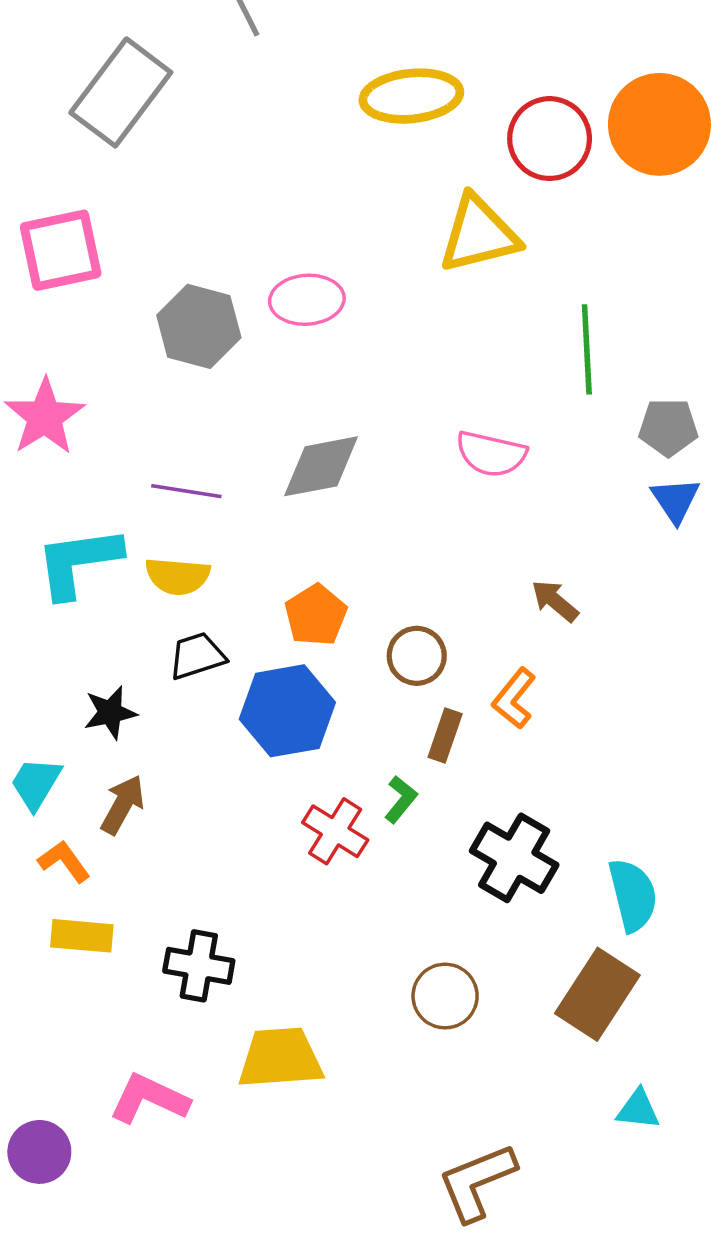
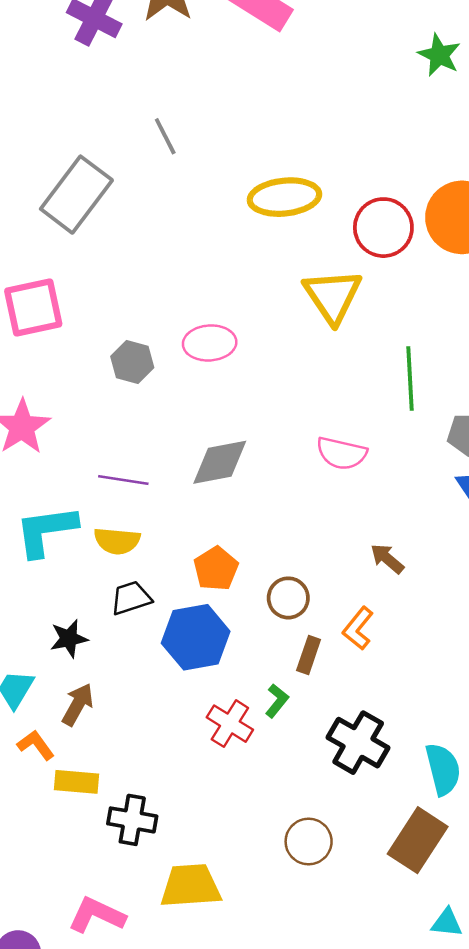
yellow triangle: (479, 234) -> (333, 296), turned -50
gray hexagon: (199, 326) -> (132, 362), size x0.7
yellow rectangle: (82, 936) -> (76, 782), moved

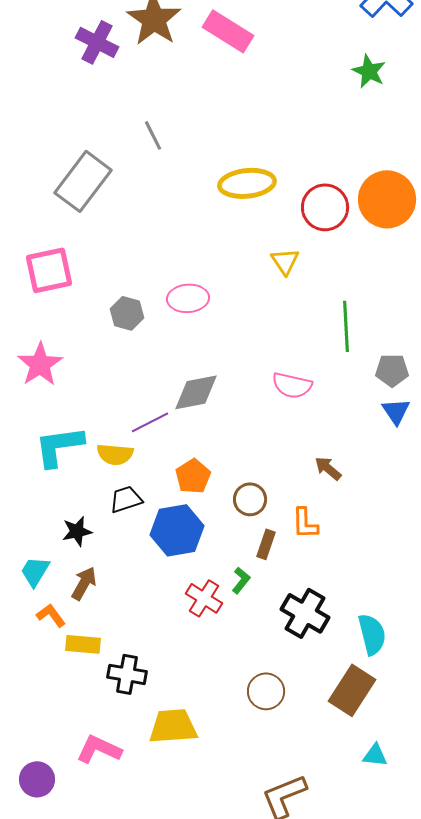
yellow triangle: (333, 296) -> (285, 261), size x0.6
purple line: (123, 480) -> (150, 422), moved, turned -36
orange L-shape: (358, 628) -> (305, 523), turned -40

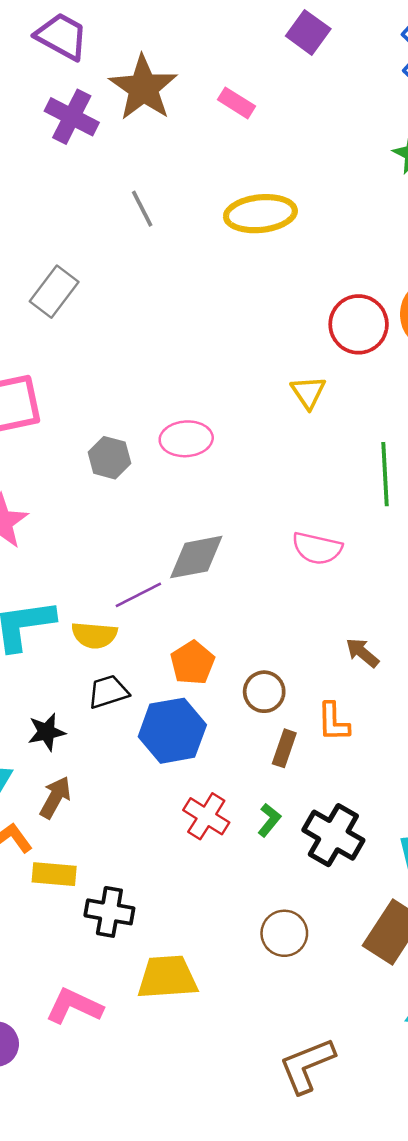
pink rectangle: (228, 31) -> (237, 103), size x0.6
gray line: (153, 135) -> (142, 209), moved
gray rectangle: (83, 181) -> (54, 292), size x0.7
yellow ellipse: (247, 183) -> (260, 214), moved
green L-shape: (241, 580) -> (269, 820), moved

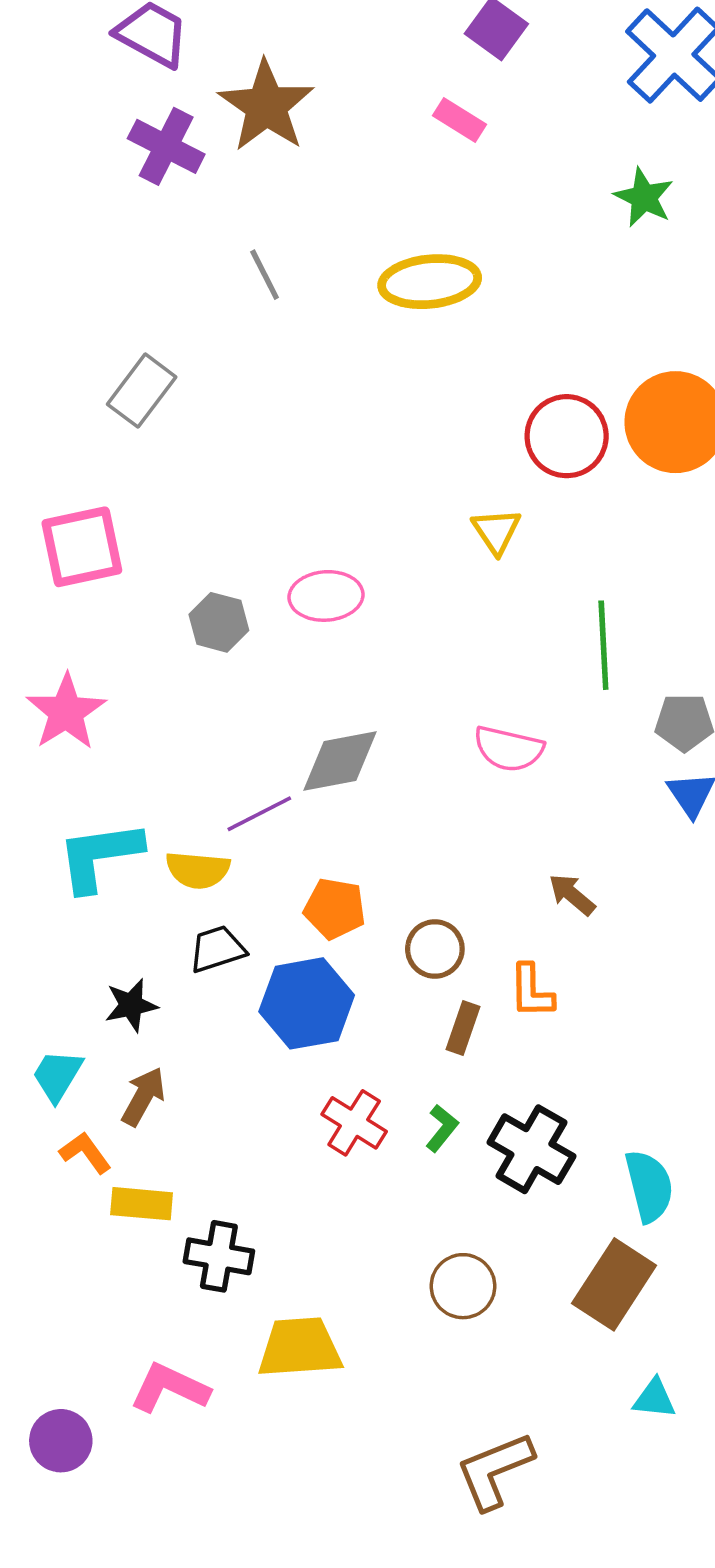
pink rectangle: (237, 103) -> (459, 120), moved
orange pentagon: (192, 663) -> (335, 909), turned -30

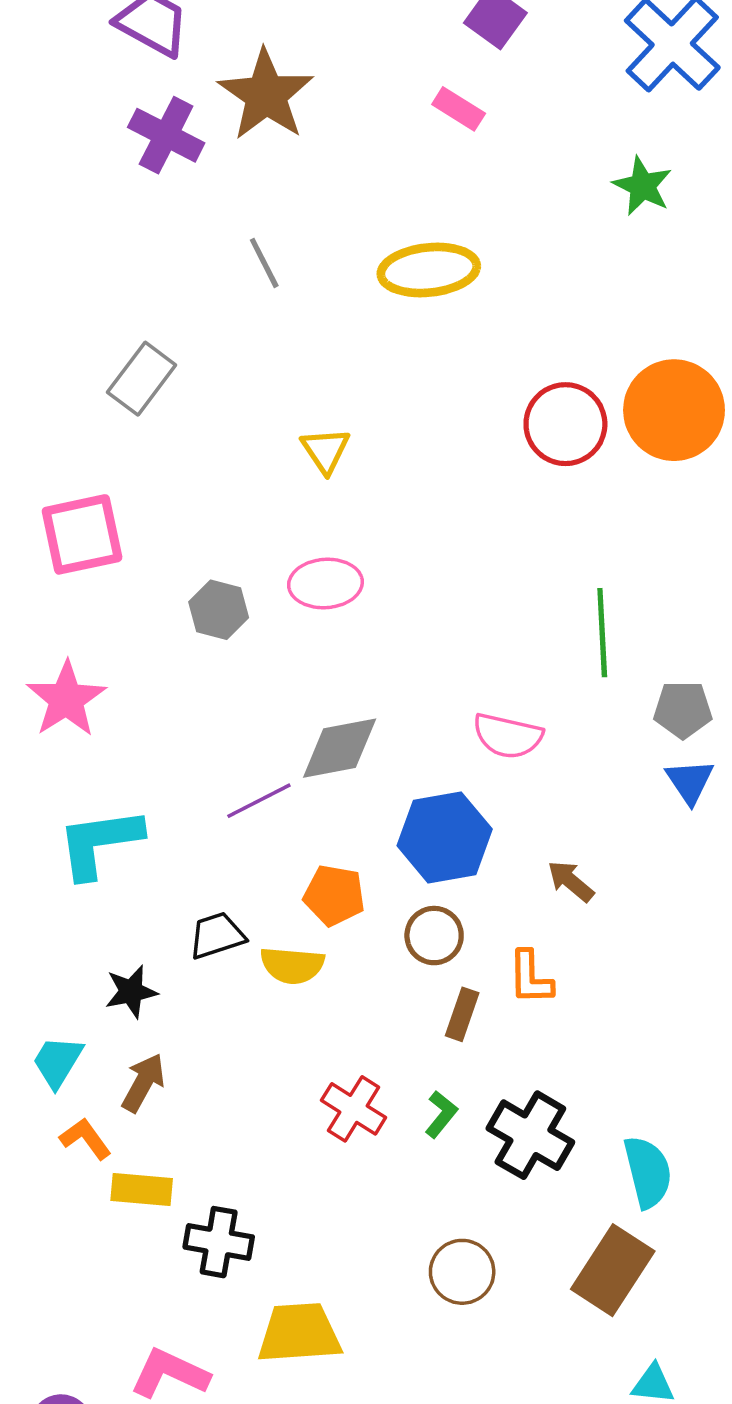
yellow triangle: (496, 531) -> (325, 450), moved
yellow semicircle: (198, 870) -> (292, 965), moved
blue hexagon: (307, 1003) -> (445, 837), moved

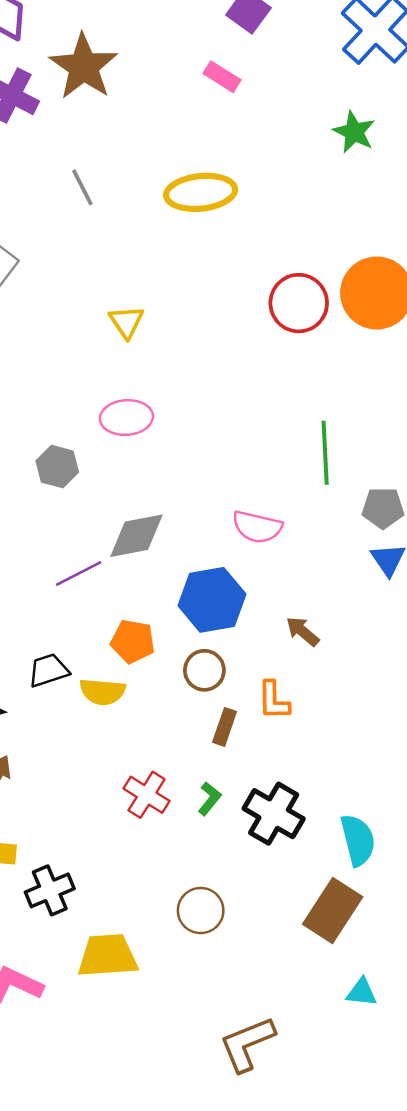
gray hexagon: (219, 610) -> (57, 467), moved
black cross: (219, 1242) -> (50, 890), turned -33
brown circle: (462, 1272) -> (201, 911), moved

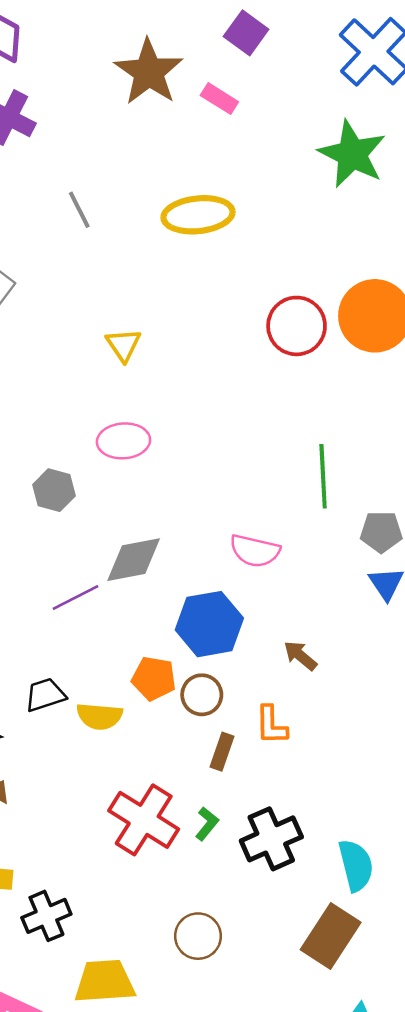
brown star: (84, 67) -> (149, 72), moved
green star: (354, 132) -> (352, 154), size x1.6
orange pentagon: (133, 641) -> (154, 678), moved
red cross: (147, 795) -> (144, 820), size x1.5
black cross: (274, 814) -> (271, 839), turned 36

